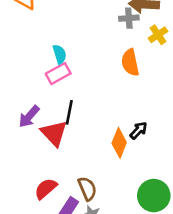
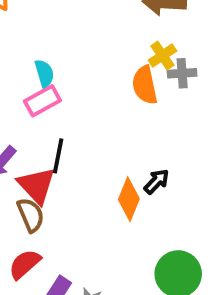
gray cross: (129, 18) -> (182, 73), moved
yellow cross: (158, 35) -> (162, 56), moved
brown semicircle: (87, 189) -> (31, 215), moved

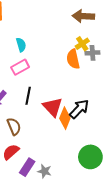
cyan semicircle: (44, 73) -> (21, 45), moved
black arrow: (157, 181) -> (79, 109), size x1.5
red triangle: (37, 185) -> (53, 107), moved

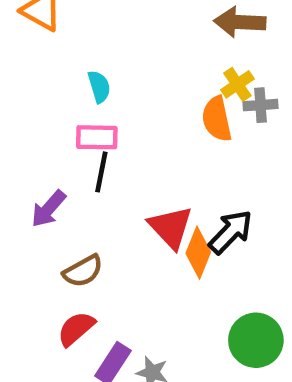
pink rectangle: (20, 67) -> (97, 137), turned 30
black line: (28, 96) -> (101, 172), moved
brown semicircle: (14, 126) -> (83, 271), turned 84

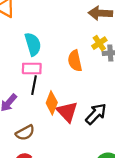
cyan semicircle: (99, 87) -> (33, 44), size x1.5
orange semicircle: (217, 119) -> (75, 61), moved
orange diamond: (198, 253) -> (52, 103), moved

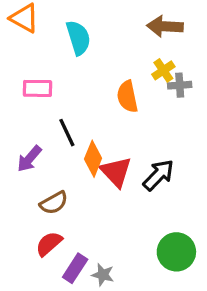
cyan semicircle: (33, 44) -> (78, 38), moved
pink rectangle: (32, 69) -> (37, 88), moved
black line: (34, 85) -> (67, 133), turned -36

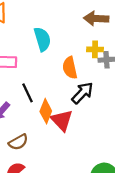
cyan semicircle: (78, 38) -> (42, 39), moved
yellow cross: (163, 70) -> (95, 49), turned 35
black arrow: (158, 175) -> (82, 93), moved

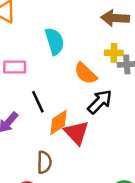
orange semicircle: (70, 68) -> (86, 73), turned -35
orange diamond: (46, 111) -> (58, 122), turned 35
brown semicircle: (18, 142) -> (44, 162), moved, turned -60

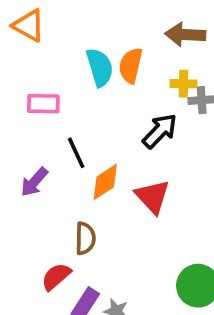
orange semicircle: (86, 73) -> (131, 66), moved, turned 60
black arrow: (100, 102) -> (160, 131), moved
red triangle: (77, 133) -> (153, 197), moved

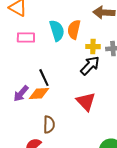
yellow cross: (183, 84) -> (93, 47), moved
pink rectangle: (43, 104) -> (26, 38), moved
orange diamond: (105, 182) -> (39, 94), moved, turned 30

